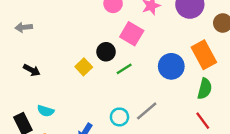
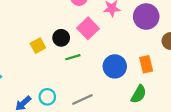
orange rectangle: (204, 55) -> (146, 64), size x0.7
cyan circle: (119, 117) -> (47, 97), moved

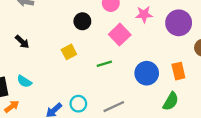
black circle: (61, 38) -> (82, 21), moved

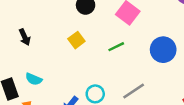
black arrow: (22, 42) -> (25, 37), turned 32

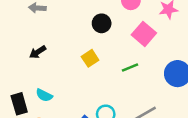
black arrow: (25, 37) -> (38, 52), turned 77

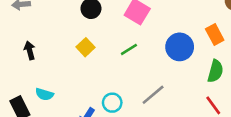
black arrow: (38, 52) -> (30, 50), turned 119

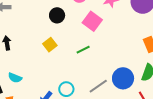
blue circle: (180, 47) -> (123, 78), moved

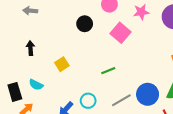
yellow square: (50, 45) -> (62, 64), moved
green line: (83, 50) -> (108, 71), moved

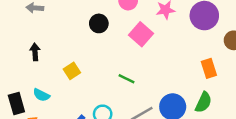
green line: (108, 71) -> (126, 79), turned 48

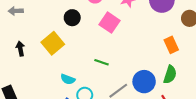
yellow square: (72, 71) -> (53, 43), moved, size x1.5
cyan semicircle: (41, 95) -> (68, 79), moved

